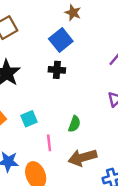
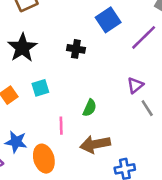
blue square: (61, 40) -> (108, 20), moved
cyan square: (29, 119) -> (40, 88), moved

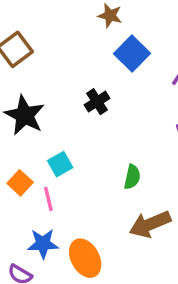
black cross: (76, 49) -> (97, 102), turned -30
pink line: (61, 126) -> (48, 199), moved

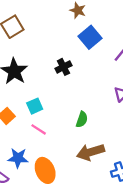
pink line: (48, 199) -> (39, 129), moved, turned -49

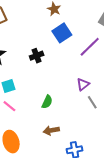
brown arrow: (91, 152) -> (51, 130), size x0.7

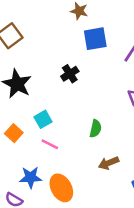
blue square: (62, 33) -> (95, 39), turned 36

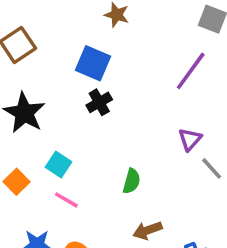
blue square: (95, 39) -> (93, 63), moved, turned 30
cyan square: (43, 119) -> (58, 164), turned -30

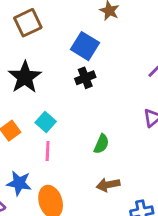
pink line: (66, 200) -> (48, 151), turned 54

